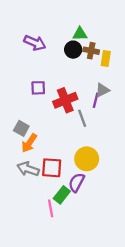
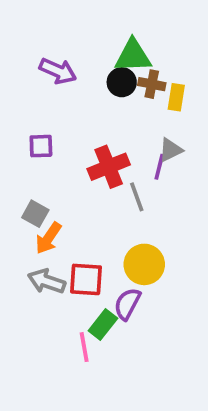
green triangle: (80, 34) -> (133, 56), size x1.5
purple square: (38, 88) -> (41, 146), moved

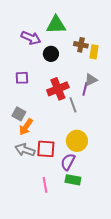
green triangle: (133, 56) -> (56, 25), moved
black circle: (122, 82) -> (51, 54), moved
green rectangle: (103, 325) -> (73, 180), moved, turned 63

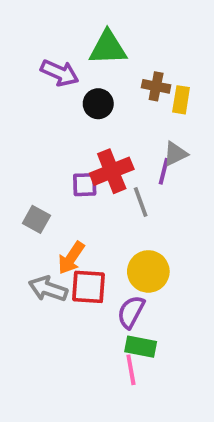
purple square: (22, 78) -> (85, 185), moved
orange arrow: (26, 127) -> (71, 258), moved
pink line: (45, 185) -> (131, 370), moved

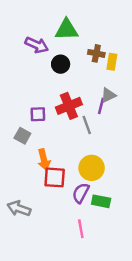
purple square: (85, 185) -> (38, 114), moved
orange arrow: (71, 258) -> (44, 160), turned -48
gray arrow: (48, 289) -> (19, 208), moved
green rectangle: (141, 347) -> (101, 201), moved

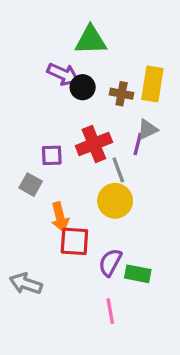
purple arrow: (37, 45) -> (63, 74), moved
brown cross: (96, 53) -> (122, 94), moved
yellow rectangle: (112, 62) -> (152, 84), size x1.5
yellow circle: (92, 168) -> (115, 201), moved

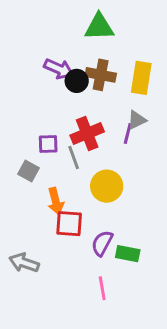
green triangle: (91, 40) -> (99, 27), moved
brown cross: (122, 94) -> (101, 75), moved, size x1.4
gray line: (118, 170) -> (74, 158), moved

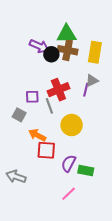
green triangle: (99, 27) -> (67, 34), moved
orange arrow: (56, 201) -> (37, 135), turned 132
pink line: (102, 288) -> (69, 194), turned 56

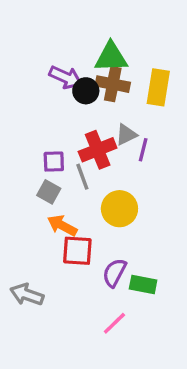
gray triangle: (92, 81) -> (126, 135), moved
gray square: (19, 115) -> (49, 192), moved

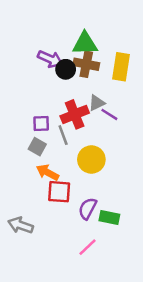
purple line: (143, 150) -> (109, 114), turned -72

